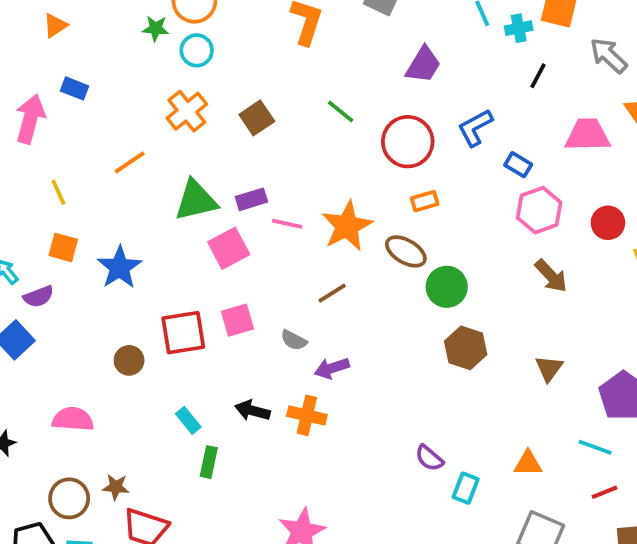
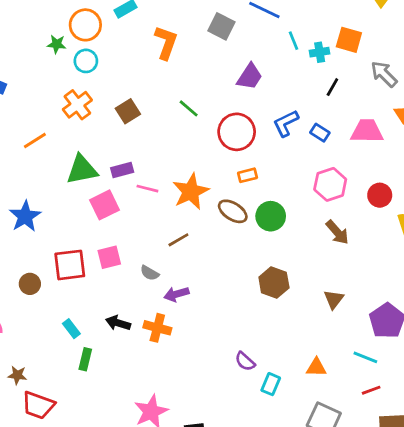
blue rectangle: (518, 165) -> (320, 133), moved
green circle: (447, 287) -> (271, 216), moved

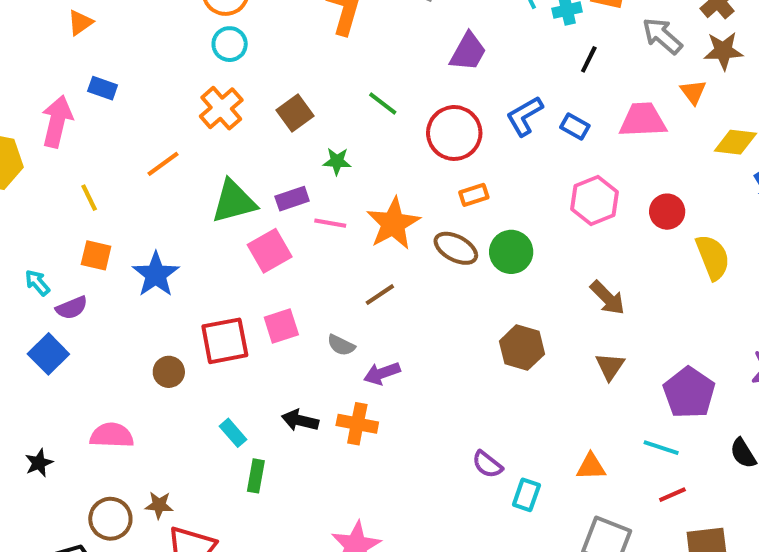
green star: (57, 44) -> (337, 161), moved
brown arrow: (337, 232) -> (607, 298), moved

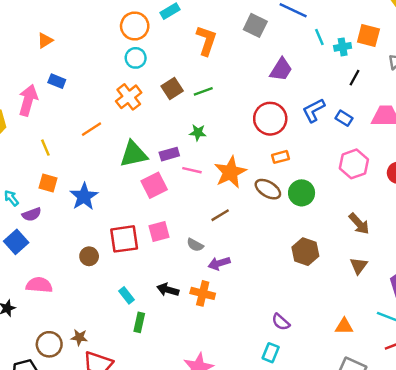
green line: (383, 103) -> (203, 91), moved, turned -60
brown square: (295, 113) -> (172, 89), moved
pink semicircle: (112, 435) -> (39, 285), moved
cyan rectangle: (526, 495) -> (271, 353), moved

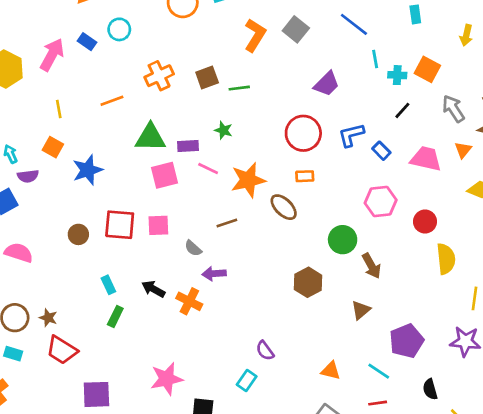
gray square: (255, 25) -> (296, 29), moved
cyan circle: (136, 58) -> (119, 29), moved
green circle: (302, 193) -> (343, 240), moved

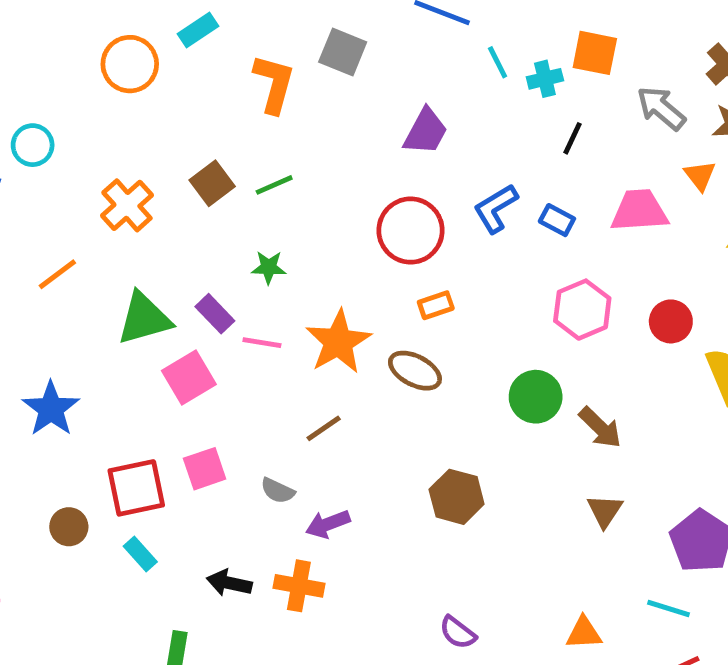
purple rectangle: (188, 146) -> (215, 314), turned 66
brown hexagon: (308, 282) -> (457, 497), moved
cyan rectangle: (108, 285) -> (140, 554), moved

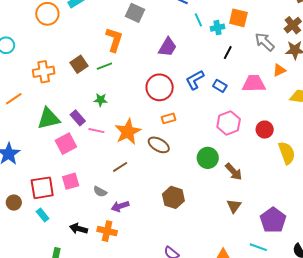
orange L-shape: (274, 84) -> (114, 40), moved
orange triangle: (700, 176) -> (279, 70), turned 40
orange cross: (127, 205) -> (44, 72), turned 30

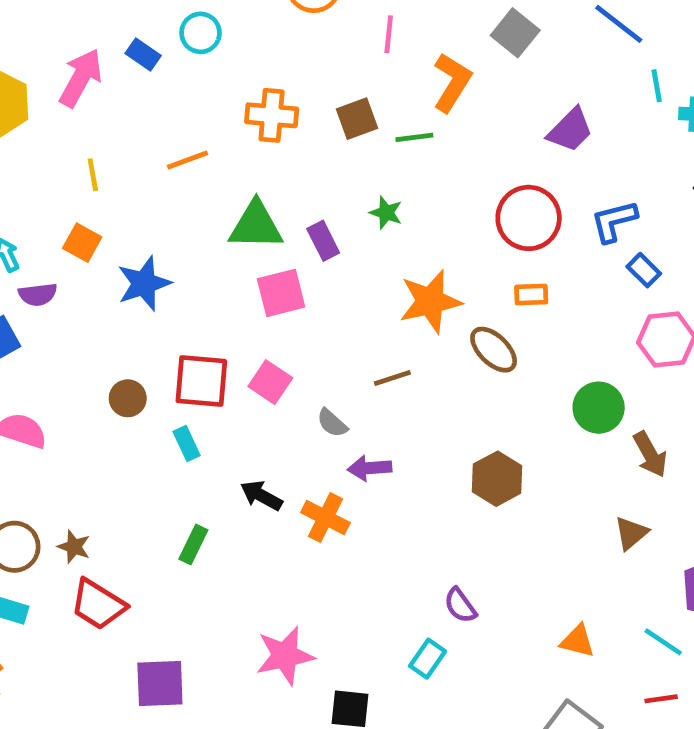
blue rectangle: (220, 86) -> (644, 270), moved
pink line: (96, 131) -> (389, 34), moved, turned 70
pink square: (71, 181) -> (270, 382), turned 36

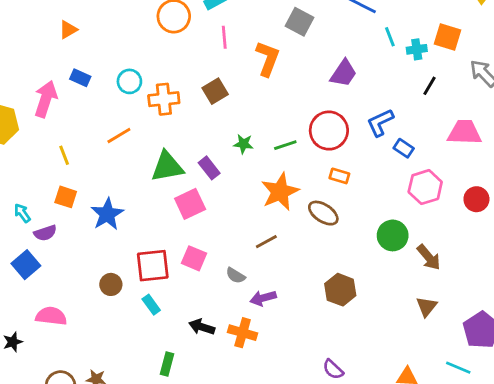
cyan circle: (201, 33) -> (129, 81), moved
green line: (414, 137) -> (285, 145), moved
orange rectangle: (531, 295) -> (339, 176), turned 30

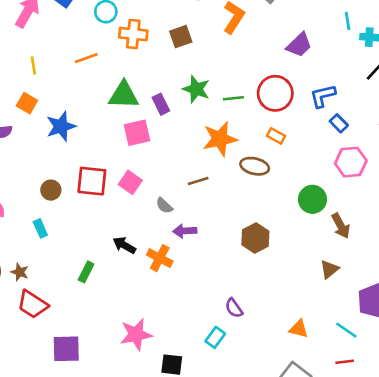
green star: (243, 144) -> (196, 89), size x1.5
brown ellipse: (323, 213) -> (255, 166), turned -32
cyan rectangle: (151, 305) -> (40, 228), moved

